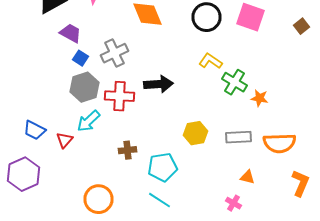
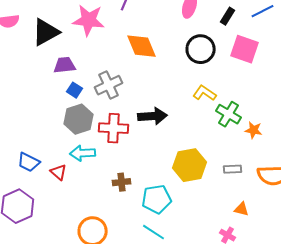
purple trapezoid: (70, 33) -> (65, 65), turned -35
cyan arrow: (88, 121) -> (83, 153), turned 40
yellow hexagon: (196, 133) -> (190, 165), size x1.4
gray rectangle: (238, 137) -> (233, 169), size x0.7
red triangle: (64, 140) -> (59, 172), turned -30

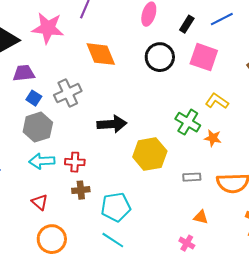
yellow L-shape: (205, 93) -> (217, 101), moved
red cross: (114, 128) -> (75, 162), moved, size x0.7
yellow hexagon: (190, 165) -> (150, 154), moved
red triangle: (59, 172) -> (40, 202), moved

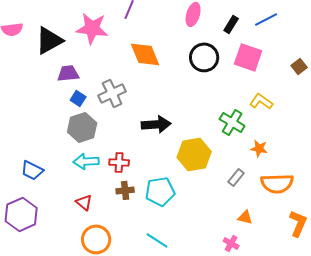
orange star: (213, 138) -> (259, 148), moved
gray rectangle: (192, 177) -> (236, 177), turned -48
cyan pentagon: (116, 207) -> (160, 191), moved

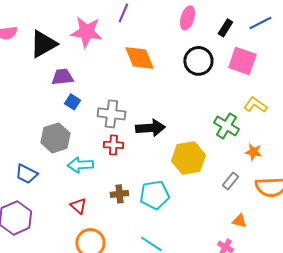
gray cross: (112, 93) -> (111, 114), moved, turned 32
gray hexagon: (82, 127) -> (55, 138), moved
red cross: (119, 162) -> (113, 145), moved

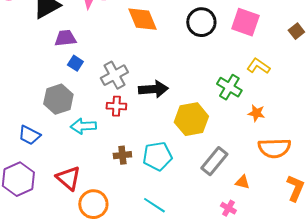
gray cross: (111, 114) -> (114, 75), turned -36
gray rectangle: (230, 181) -> (214, 161), moved, size x1.6
red triangle: (78, 206) -> (68, 178), moved, size x1.5

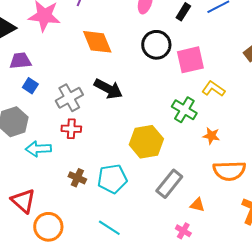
pink square: (245, 22) -> (190, 60), moved, turned -32
black arrow: (153, 89) -> (108, 89), moved, turned 32
brown cross: (122, 155) -> (77, 178), turned 30

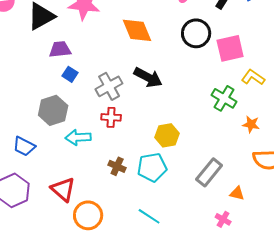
yellow hexagon: (146, 142) -> (167, 135), moved, size x0.7

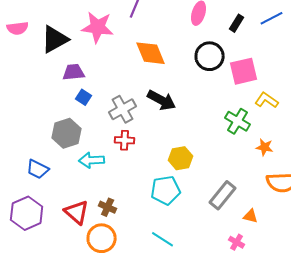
brown cross: (117, 166) -> (108, 207), moved

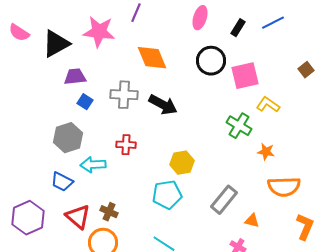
pink semicircle: (18, 28) -> (19, 33), turned 40
gray cross: (123, 109) -> (124, 95), moved, turned 32
blue trapezoid: (38, 169) -> (62, 182), moved

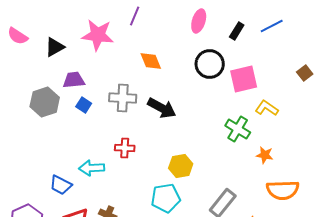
black triangle: (56, 44) -> (55, 47), size x0.7
orange diamond: (152, 58) -> (151, 61), size x0.7
gray hexagon: (68, 138) -> (45, 102), moved

